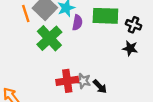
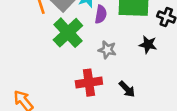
black star: (130, 48) -> (148, 45), moved
gray star: (83, 81) -> (107, 50), moved

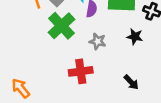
black arrow: (127, 89) -> (131, 82), moved

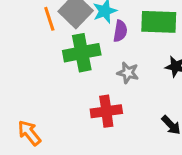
green cross: (62, 26) -> (82, 53), turned 32

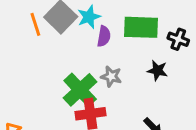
green cross: (82, 53) -> (80, 90), moved, turned -32

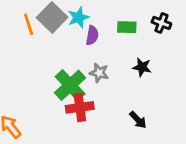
green rectangle: (141, 27) -> (127, 27), size x0.6
black cross: (178, 39) -> (161, 23), moved

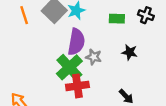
orange line: (29, 24) -> (24, 15), moved
purple semicircle: (92, 35) -> (76, 42), moved, size x1.6

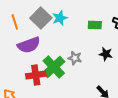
purple semicircle: (76, 42) -> (29, 45), moved, turned 60
red cross: (77, 86) -> (36, 75), moved

